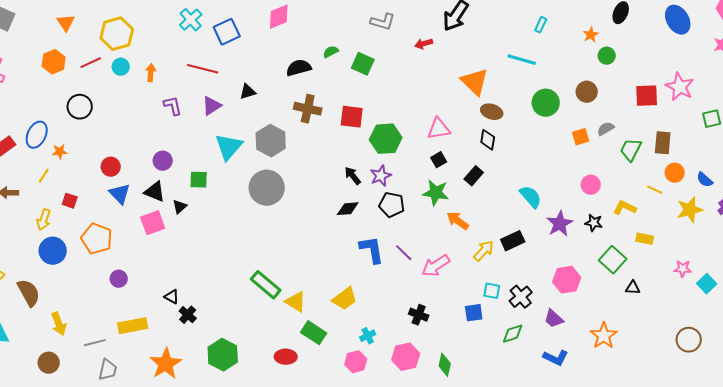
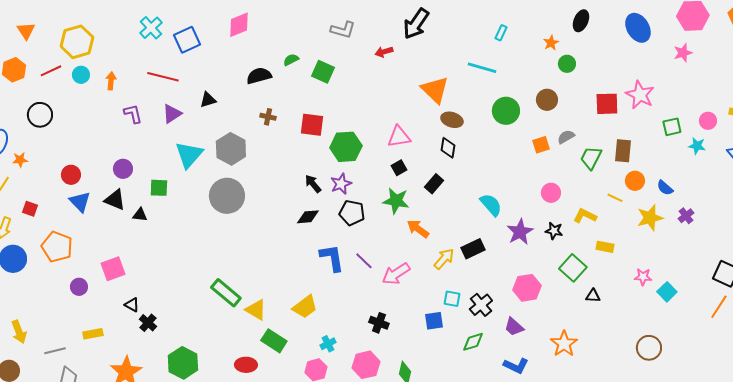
brown cross: (308, 109) -> (268, 117), size x0.6
black triangle: (180, 207) -> (140, 215), turned 49
pink square: (153, 223) -> (113, 269), moved
yellow rectangle: (133, 326) -> (93, 334), size x0.7

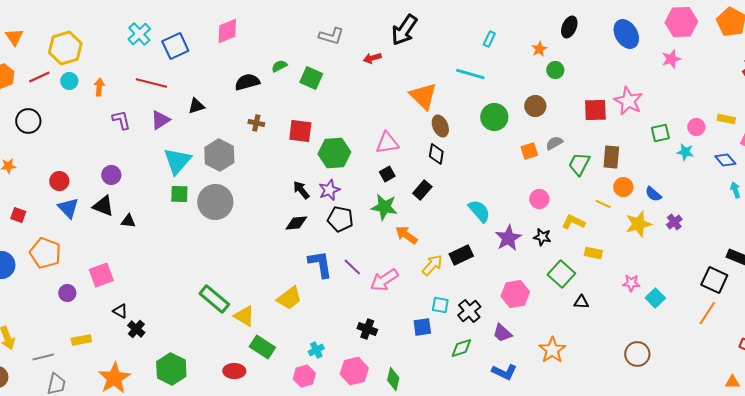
brown ellipse: (452, 120) -> (440, 126), turned 50
green square: (159, 188) -> (179, 194), moved
yellow trapezoid: (305, 307) -> (289, 298), moved

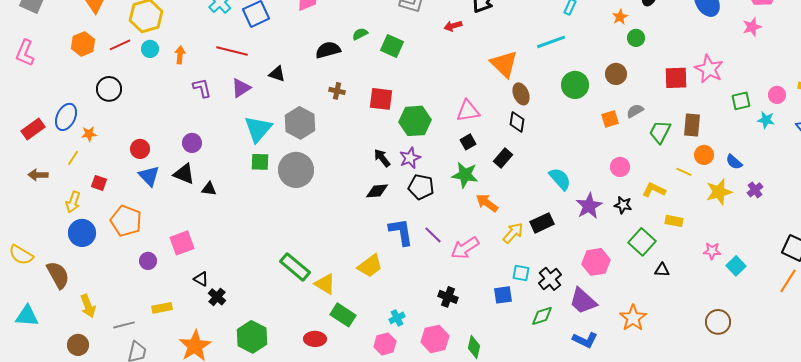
cyan line: (470, 74) -> (551, 42), turned -36
black triangle: (196, 106) -> (277, 74), turned 36
purple trapezoid: (502, 333) -> (583, 301), size x1.4

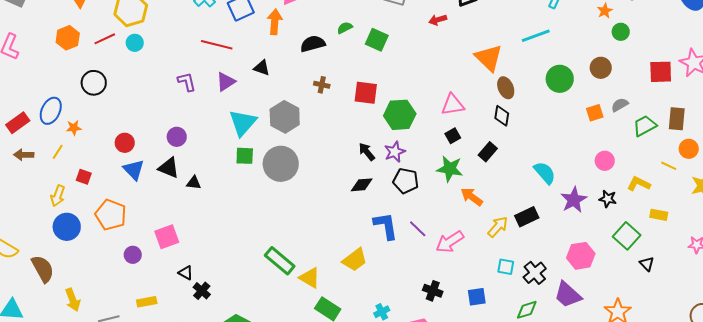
orange arrow: (180, 55) -> (275, 22), moved, size x1.4
green trapezoid: (660, 132) -> (645, 126), turned 35
brown arrow: (38, 175) -> (24, 155), moved
black triangle: (662, 270) -> (647, 264), turned 42
blue square: (503, 295) -> (477, 297), moved

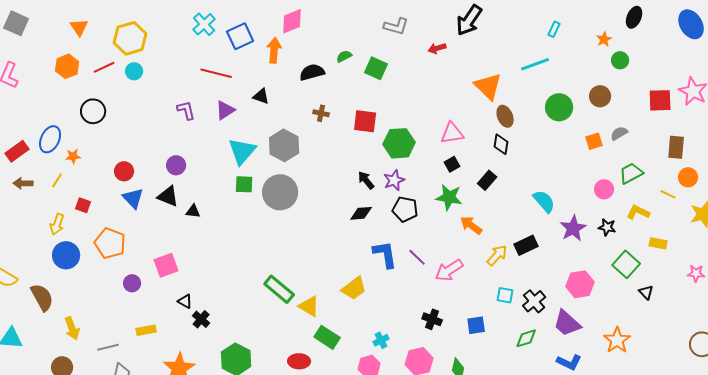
green trapezoid: (645, 126) -> (631, 173), moved

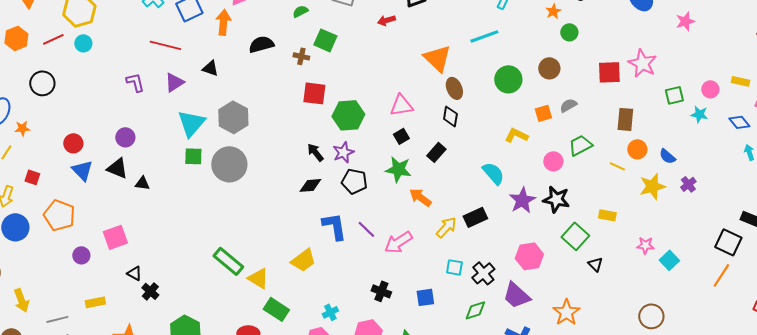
green semicircle: (344, 56) -> (300, 11), moved
brown cross: (321, 113) -> (301, 56), moved
yellow L-shape: (638, 212) -> (516, 135), moved
black star: (607, 227) -> (556, 199), size x1.5

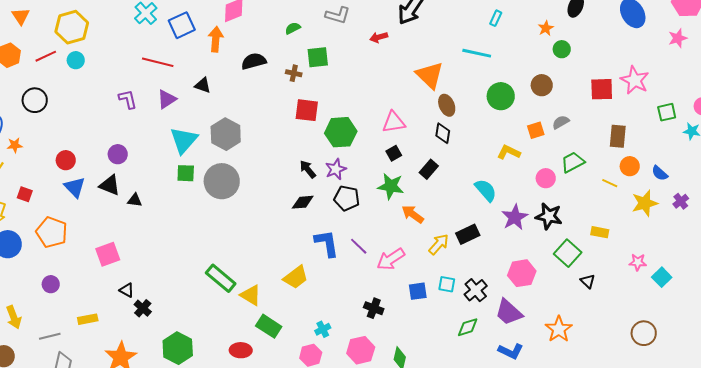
cyan line: (484, 36) -> (477, 53), turned 32
green square: (325, 40) -> (318, 57), turned -30
purple circle: (81, 255) -> (51, 284), moved
blue square: (425, 297) -> (418, 291), moved

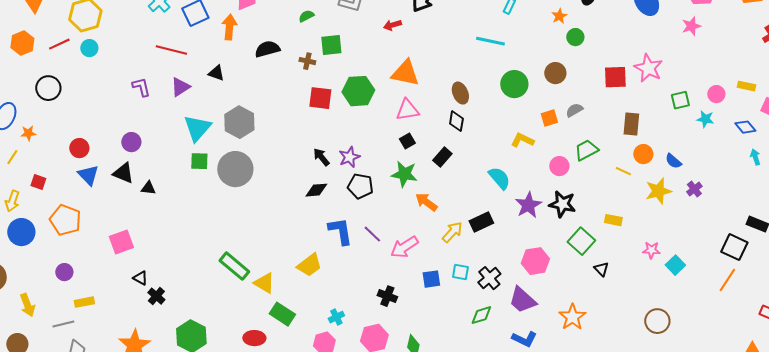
orange triangle: (430, 75) -> (405, 73), moved, turned -32
green hexagon: (341, 132) -> (358, 91), moved
yellow rectangle: (88, 319) -> (84, 302), moved

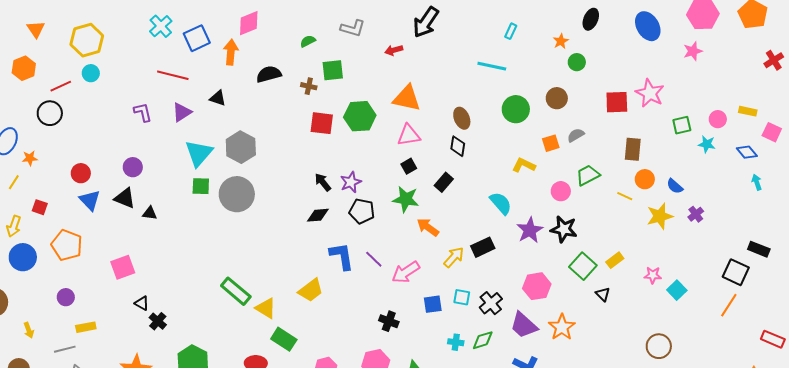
red line: (59, 44) -> (61, 86), moved
yellow rectangle: (613, 220) -> (615, 260), moved, turned -48
yellow arrow: (27, 305) -> (29, 330), size x0.7
cyan cross: (336, 317) -> (456, 342), moved, turned 35
orange star: (572, 317) -> (562, 327), moved

